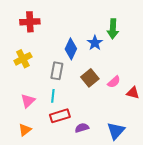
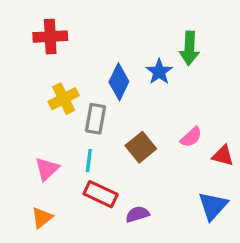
yellow cross: (23, 59) -> (64, 99), moved
brown square: (90, 78) -> (141, 147), moved
red rectangle: (60, 116) -> (101, 194), turned 42
blue triangle: (116, 131) -> (213, 206), moved

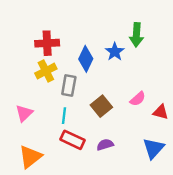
red cross: (50, 37) -> (47, 43), moved
pink triangle: (47, 169) -> (24, 113), moved
purple semicircle: (137, 214) -> (105, 145), moved
orange triangle: (42, 218) -> (30, 157), size x1.5

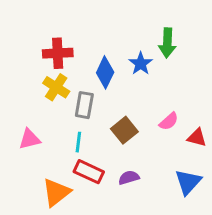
yellow cross: (46, 71) -> (56, 87), turned -30
pink triangle: (24, 113) -> (30, 139), turned 30
orange triangle: (30, 157) -> (56, 192), moved

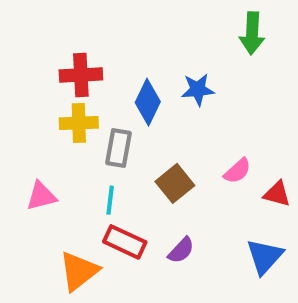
green arrow: (167, 43) -> (252, 33), moved
blue star: (141, 64) -> (198, 90), turned 30
yellow cross: (56, 87) -> (79, 123), turned -35
purple semicircle: (129, 178) -> (181, 250), turned 150

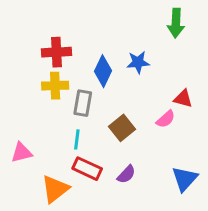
red triangle: (277, 194) -> (183, 99), moved
pink triangle: (41, 196) -> (22, 153), moved

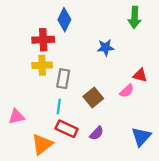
blue diamond: (103, 71) -> (64, 20), moved

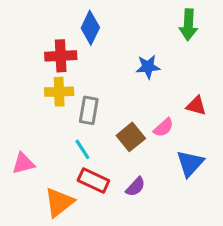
pink semicircle: (127, 91) -> (164, 128), moved
cyan line: (59, 106) -> (82, 149), turned -40
blue triangle: (141, 137) -> (190, 163), moved

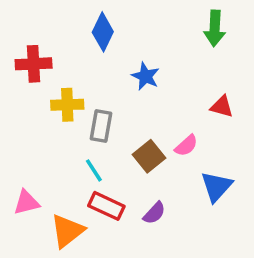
red cross: (61, 56) -> (34, 64), moved
blue star: (148, 67) -> (145, 76), moved, turned 30
red triangle: (196, 106) -> (222, 106), moved
pink triangle: (23, 163) -> (26, 202), moved

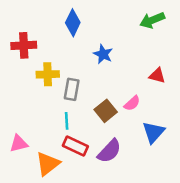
green arrow: (215, 28) -> (152, 20), turned 65
cyan line: (94, 170) -> (67, 121), turned 30
purple semicircle: (154, 213) -> (109, 151), size x1.5

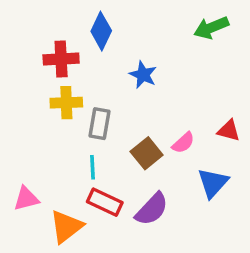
red cross: (24, 45) -> (61, 59), moved
red triangle: (157, 76) -> (229, 131), moved

